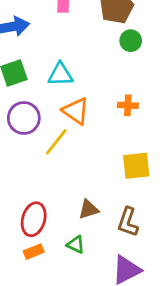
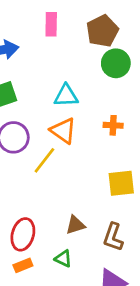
green circle: (131, 41) -> (116, 63), size x1.4
cyan triangle: (60, 74) -> (66, 96), moved

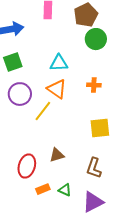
brown triangle: (75, 225) -> (57, 155), moved
green triangle: (63, 259) -> (65, 190), moved
orange rectangle: (23, 265) -> (43, 189), moved

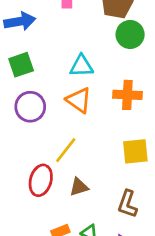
orange cross: (94, 85) -> (127, 95), size x1.5
yellow line: (43, 111) -> (66, 150), moved
red ellipse: (27, 166) -> (41, 180), moved

